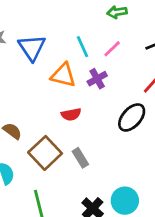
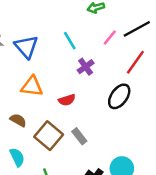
pink line: (112, 49) -> (110, 38), moved
orange triangle: (63, 75) -> (32, 86), moved

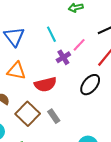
pink line: (110, 38) -> (79, 45), moved
red semicircle: (67, 100) -> (45, 84), size x1.5

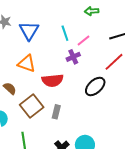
pink line: (79, 45) -> (83, 41), moved
gray rectangle: (54, 116) -> (56, 112), turned 40

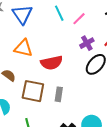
purple cross: (73, 57) -> (87, 43), moved
brown square: (32, 106) -> (33, 91), turned -35

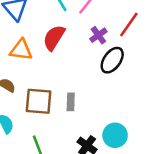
red semicircle: (52, 63) -> (54, 38), moved, turned 140

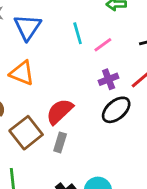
red semicircle: (54, 38) -> (60, 111), moved
brown square: (39, 101) -> (26, 133), turned 32

